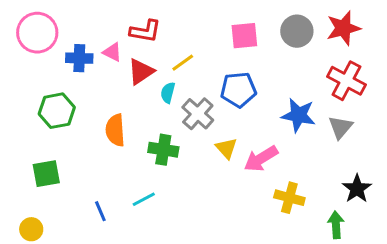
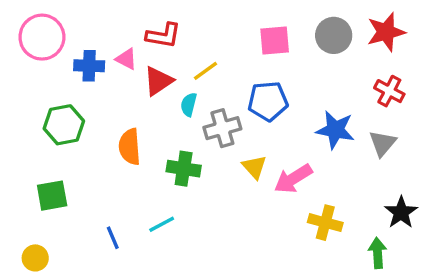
red cross: (346, 81) -> (389, 91), size x0.7
gray cross: (198, 114) -> (222, 128), turned 32

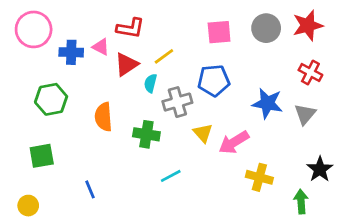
cyan line: (162, 224) -> (171, 176), moved

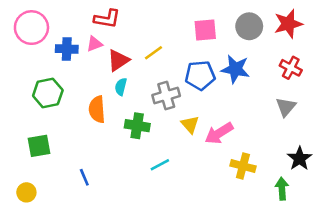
red L-shape: (130, 28) -> (107, 19), moved
pink triangle: (101, 47) -> (94, 44), turned -48
cyan semicircle: (151, 83) -> (121, 87), moved
blue star: (267, 103) -> (235, 69), moved

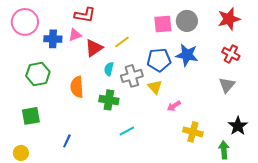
gray circle: (249, 26) -> (187, 21), moved
cyan semicircle: (121, 87) -> (109, 69), moved
yellow triangle: (190, 124) -> (155, 87), moved
pink arrow: (219, 133) -> (174, 106), size x0.6
blue line: (84, 177) -> (67, 141), turned 48

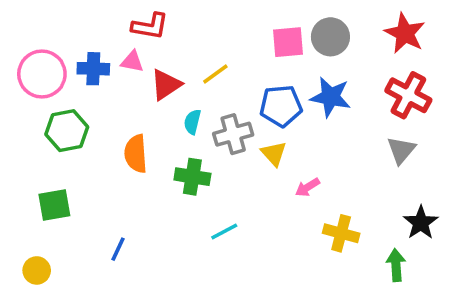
red star: (229, 19) -> (405, 33), turned -30
pink circle: (25, 22) -> (42, 74), moved
pink triangle: (75, 35) -> (132, 62), turned 32
red cross: (231, 54) -> (408, 95), size x1.4

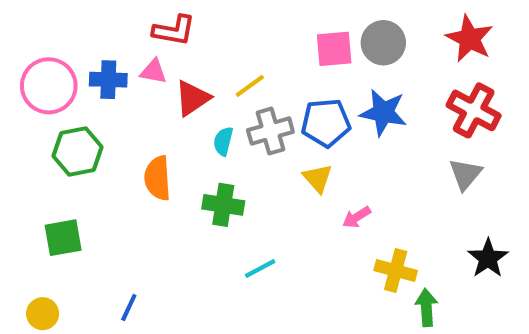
gray cross: (233, 134) -> (270, 131), moved
blue line: (118, 249) -> (129, 307), moved
green arrow: (396, 265) -> (426, 307), moved

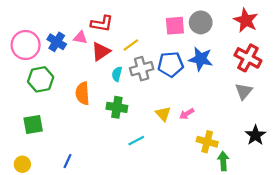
red L-shape: (174, 30) -> (102, 24), moved
blue cross: (108, 80) -> (57, 42), turned 30
yellow triangle: (318, 178) -> (163, 114), moved

